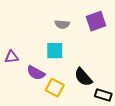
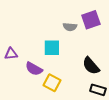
gray semicircle: (62, 24) -> (70, 27), moved
black semicircle: (83, 77) -> (91, 66), moved

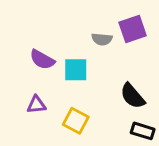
purple triangle: (11, 54) -> (36, 105), moved
purple semicircle: (34, 69) -> (42, 60), moved

